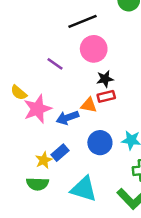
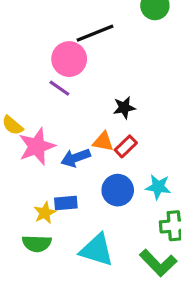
pink circle: (94, 49) -> (69, 59), moved
red rectangle: (106, 96) -> (126, 146), moved, turned -30
blue rectangle: (60, 153) -> (66, 203), turned 36

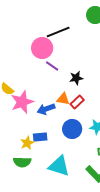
purple line: (59, 88) -> (52, 66), moved

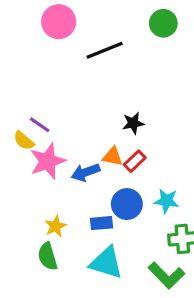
pink circle: (42, 48) -> (59, 22), moved
purple line: (52, 66) -> (40, 125), moved
blue rectangle: (40, 137) -> (101, 223), moved
green semicircle: (22, 162) -> (48, 256), turned 72

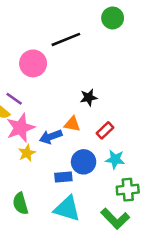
pink circle: (59, 22) -> (33, 63), moved
red rectangle: (135, 161) -> (105, 130), moved
yellow star: (55, 226) -> (27, 153), moved

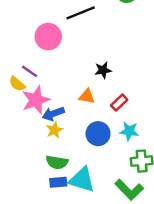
blue arrow: (51, 137) -> (53, 114), moved
yellow star: (27, 153) -> (54, 130), moved
blue rectangle: (63, 177) -> (58, 182), moved
green semicircle: (20, 204) -> (57, 162), moved, turned -65

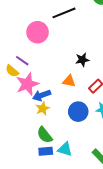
green semicircle: (57, 162) -> (45, 135), turned 42
cyan triangle: (82, 180) -> (65, 149), size x0.7

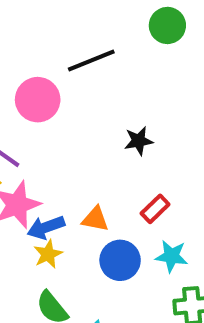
black star: (82, 60) -> (139, 141), moved
orange triangle: (69, 81) -> (95, 219), moved

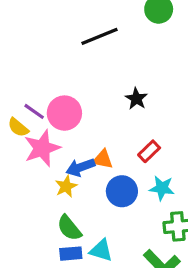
pink circle: (38, 100) -> (64, 113), moved
black star: (139, 141) -> (136, 99), turned -30
blue arrow: (46, 227) -> (80, 167), moved

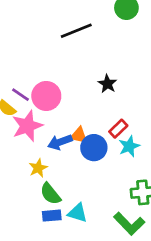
yellow star: (66, 186) -> (38, 168), moved
cyan star: (162, 188) -> (129, 146), moved, turned -30
blue circle: (122, 191) -> (94, 148), moved

